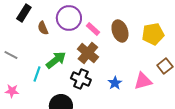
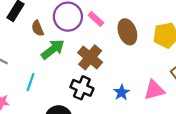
pink rectangle: (93, 29) -> (96, 19), moved
green arrow: (56, 60) -> (53, 49), moved

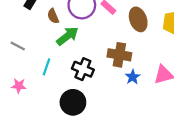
brown cross: (90, 57) -> (119, 55), moved, turned -30
black cross: (82, 88) -> (83, 69), moved

